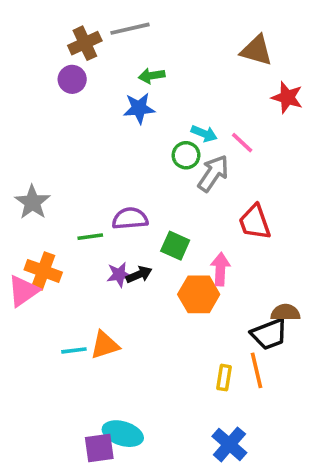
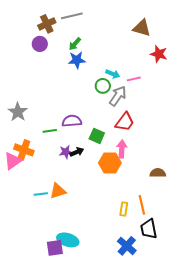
green arrow: (152, 76) -> (75, 44), moved, turned -40
pink line: (242, 143) -> (134, 79), turned -56
red trapezoid: (255, 222) -> (125, 122), moved, turned -125
black trapezoid: (269, 334) -> (149, 229), moved, turned 100

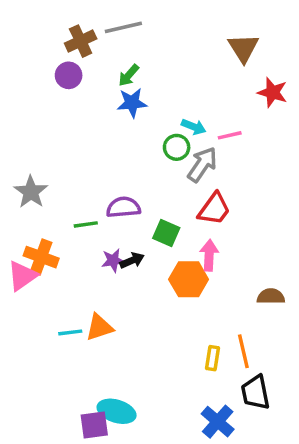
brown triangle: (142, 28) -> (243, 48), turned 42

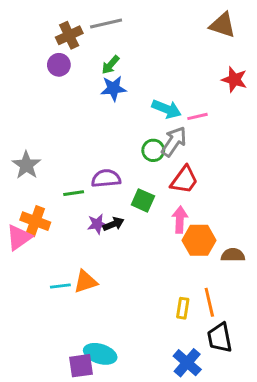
brown triangle: (243, 48) -> (223, 25), moved, turned -40
cyan arrow: (194, 127) -> (167, 109), size x1.4
green circle: (177, 147) -> (153, 150), moved
orange hexagon: (189, 279) -> (199, 240), moved

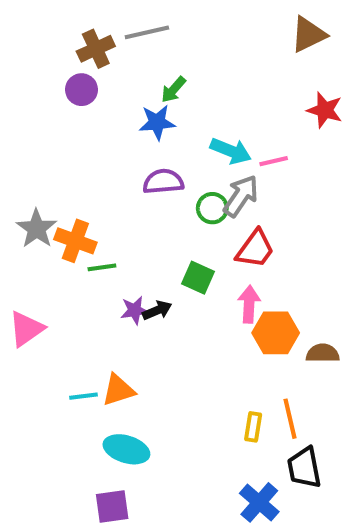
brown triangle: (223, 25) -> (308, 34), turned -44
green arrow: (110, 65) -> (173, 90), moved
purple semicircle: (106, 178) -> (163, 182), moved
orange cross: (35, 221) -> (75, 241), moved
cyan ellipse: (100, 354) -> (126, 449), moved

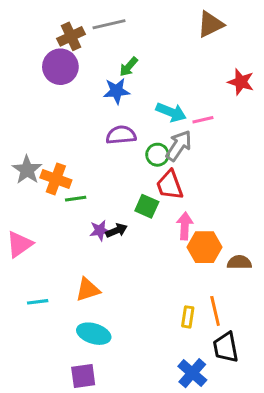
brown triangle: (308, 34) -> (211, 24), moved
purple circle: (81, 90) -> (60, 67), size x1.5
red trapezoid: (255, 249) -> (170, 185), moved, turned 124
cyan line: (84, 396) -> (38, 302), moved

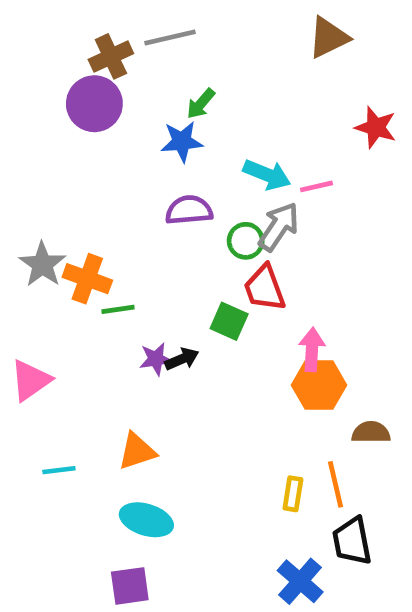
pink arrow: (185, 226) -> (312, 350), moved
brown semicircle: (239, 262) -> (371, 432), moved

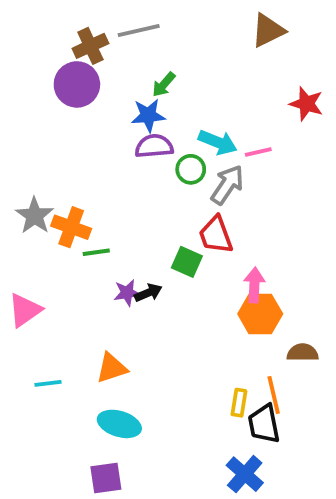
purple semicircle: (189, 210) -> (154, 146), moved
green circle: (246, 241) -> (191, 169), moved
black trapezoid: (352, 541) -> (264, 424), moved

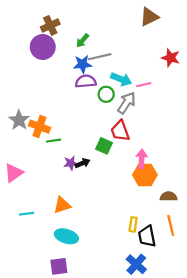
gray line: (139, 30) -> (100, 57), moved
green arrow: (164, 84) -> (83, 41), moved
orange line: (274, 395) -> (171, 226), moved

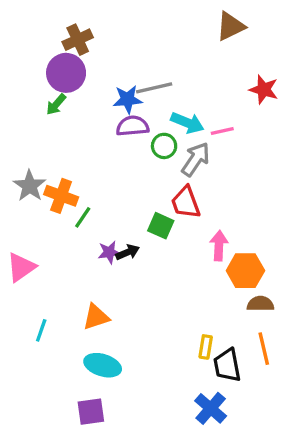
green arrow: (83, 41) -> (56, 104), moved
green line: (53, 141) -> (83, 217), turned -48
orange hexagon: (145, 175) -> (245, 271), moved
cyan line: (27, 214) -> (41, 330), turned -64

